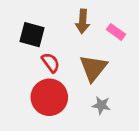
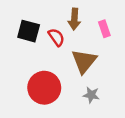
pink rectangle: (116, 32) -> (104, 29), turned 35
red semicircle: (51, 63) -> (56, 37), moved

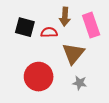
pink rectangle: (104, 29) -> (91, 25), size x1.6
red semicircle: (56, 37) -> (49, 32), turned -56

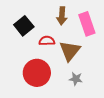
black square: (25, 27) -> (24, 26), turned 36
red semicircle: (49, 32) -> (47, 41), moved

